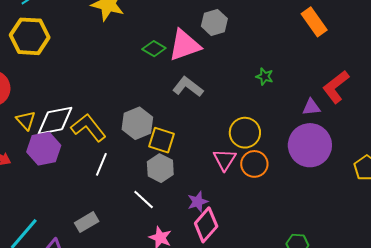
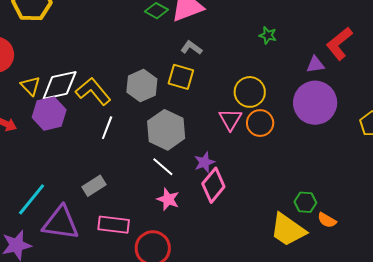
gray L-shape: (188, 87) -> (191, 48), size x0.7
yellow square: (162, 140) -> (181, 77), moved
gray hexagon: (160, 168) -> (166, 130), size x1.4
white line: (144, 199) -> (163, 167), moved

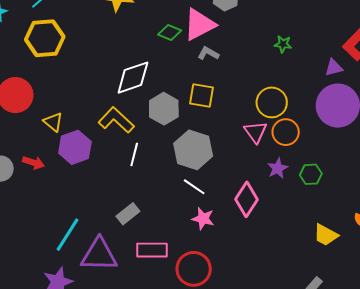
gray L-shape: (191, 48) -> (208, 53), moved
white diamond: (60, 85) -> (133, 78), moved
purple star: (204, 162) -> (278, 168), moved
green hexagon: (305, 202) -> (311, 174), moved
yellow trapezoid: (288, 230) -> (326, 235), size x0.7

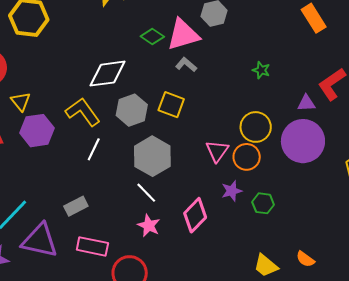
yellow circle: (272, 102) -> (256, 127), moved

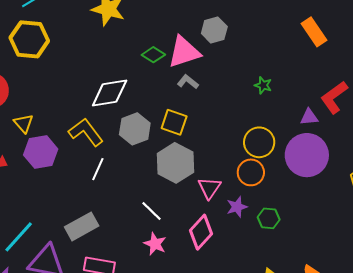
pink triangle: (217, 151) -> (209, 188), moved
gray hexagon: (152, 156) -> (175, 163), moved
gray rectangle: (76, 206) -> (82, 226), size x1.4

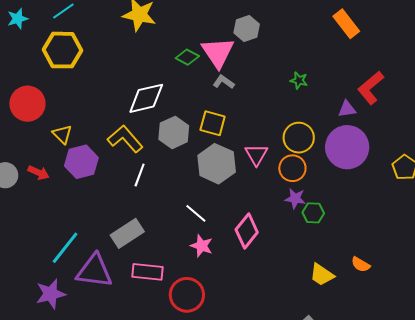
pink triangle: (184, 52) -> (218, 52), turned -42
pink triangle: (209, 188) -> (256, 155), moved
purple star: (237, 207) -> (295, 199), moved, turned 30

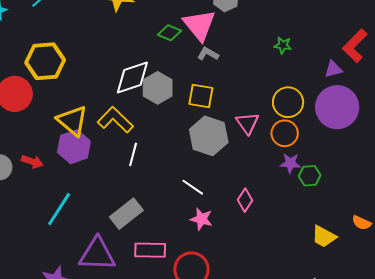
yellow hexagon: (63, 50) -> (45, 61), moved
gray hexagon: (174, 132) -> (158, 88), moved
yellow triangle: (62, 134) -> (72, 121), moved, size x1.6
pink diamond: (247, 231) -> (245, 200), size x0.7
cyan line: (65, 248) -> (59, 209), moved

